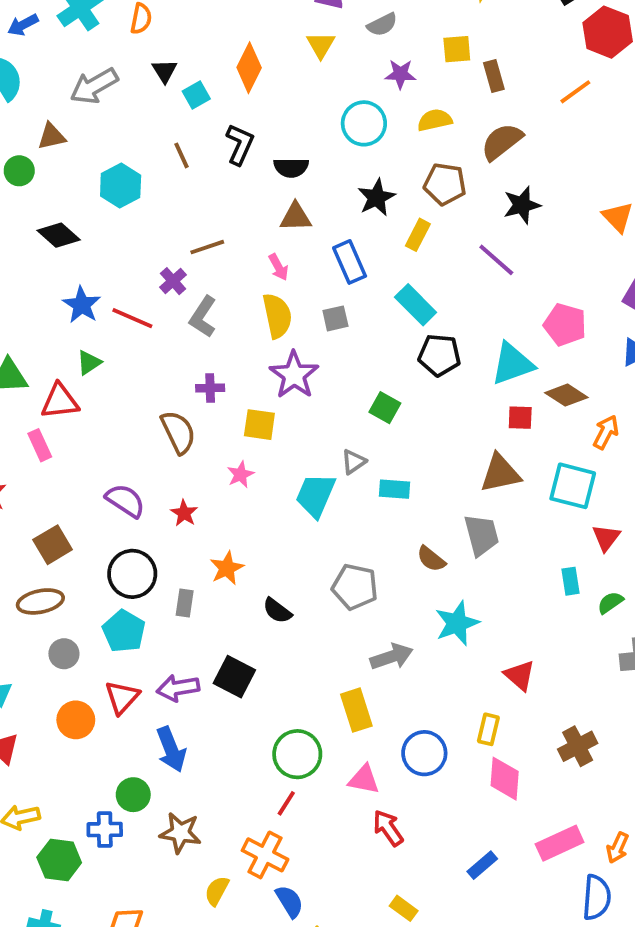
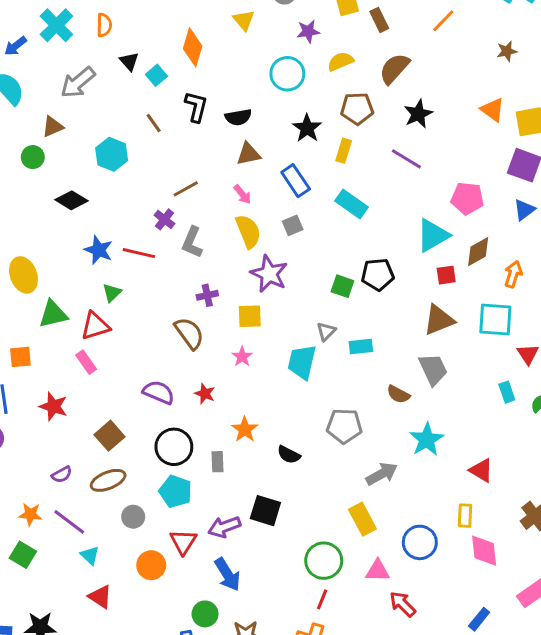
black pentagon: (439, 355) -> (378, 274), moved
brown diamond: (566, 395) -> (478, 252), turned -52

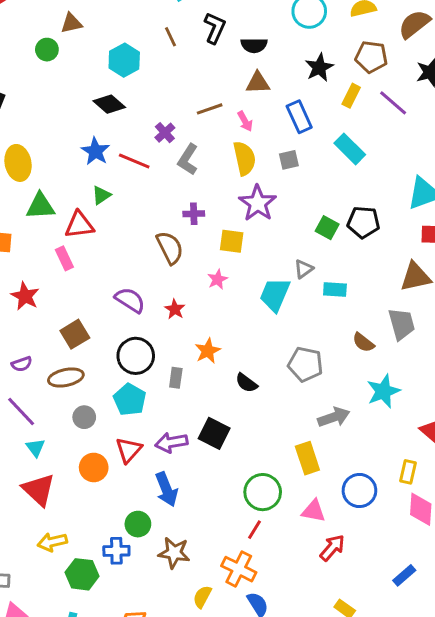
purple line: (406, 159) -> (393, 103), moved
brown line: (186, 189) -> (210, 109), moved
black diamond: (72, 200) -> (109, 104), moved
red triangle: (100, 597) -> (39, 490), size x1.4
red arrow: (403, 604) -> (332, 548), turned 76

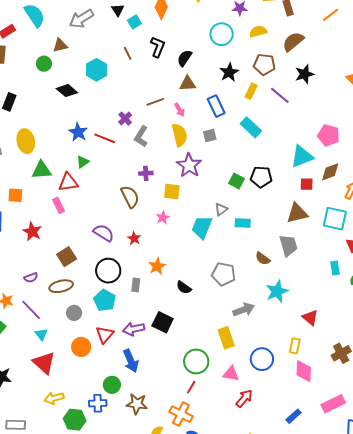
black semicircle: (254, 45) -> (185, 58), turned 126
black diamond: (109, 104) -> (67, 91), moved

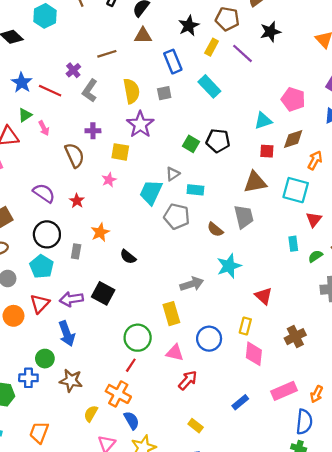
pink arrow: (179, 110) -> (44, 128), moved
cyan triangle: (302, 156) -> (263, 121), size x0.7
gray pentagon: (224, 274) -> (177, 216), moved

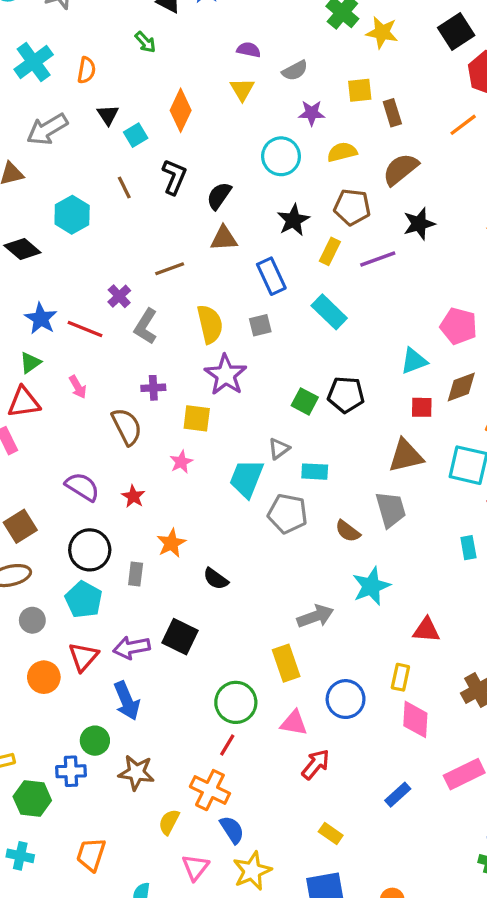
purple line: (242, 53) -> (378, 259), turned -60
green triangle: (25, 115) -> (30, 363), moved
red triangle: (264, 296) -> (426, 630), turned -36

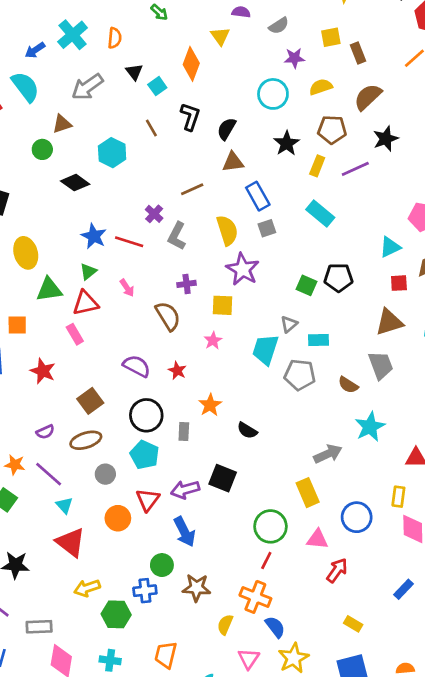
yellow triangle: (242, 89) -> (220, 36), moved
blue rectangle: (271, 276) -> (258, 196), moved

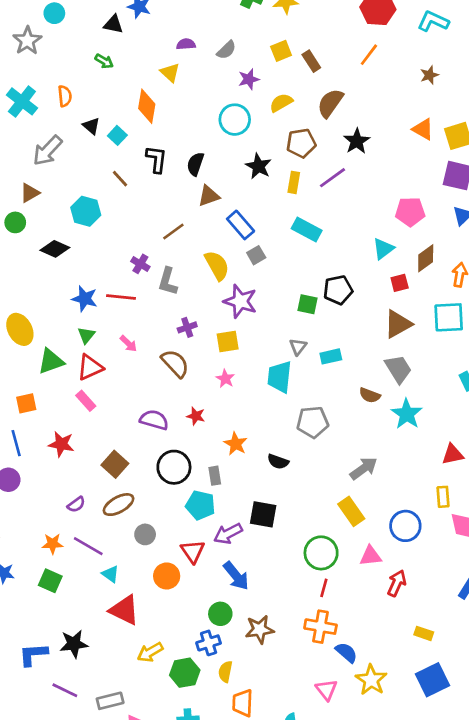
gray pentagon: (300, 375) -> (313, 422), moved
cyan star: (370, 427) -> (407, 414), moved
cyan pentagon: (144, 455) -> (200, 505), moved
yellow semicircle: (225, 625) -> (225, 672), moved

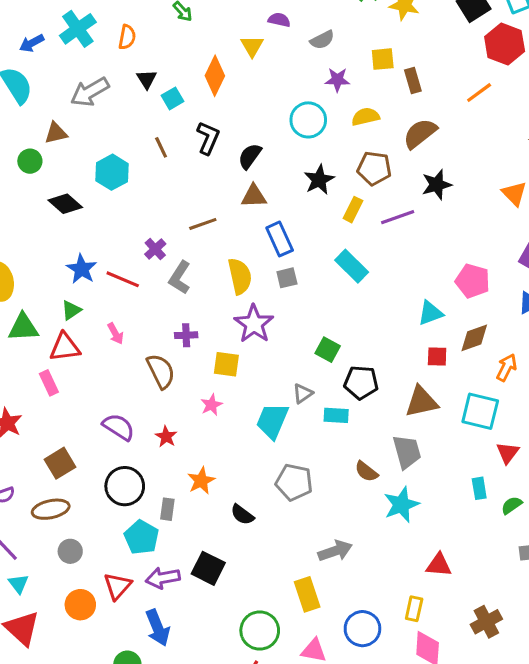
black pentagon: (338, 290) -> (361, 382), moved

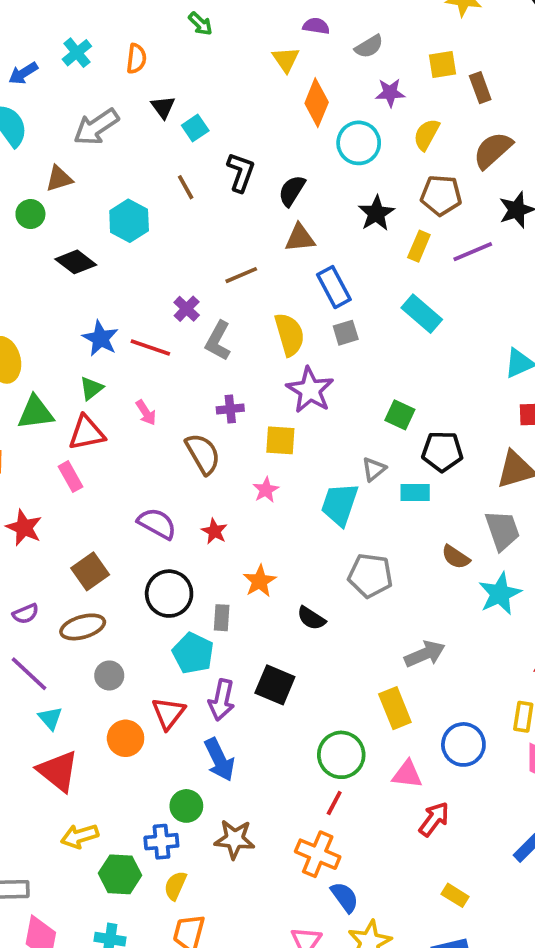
cyan cross: (78, 29) -> (77, 53), size x0.7
orange diamond: (215, 76) -> (317, 103), moved
yellow semicircle: (365, 117) -> (427, 134), turned -44
purple arrow: (163, 578) -> (222, 700), turned -64

